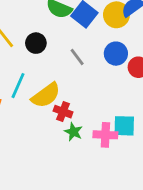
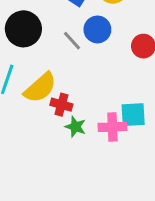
black circle: (36, 43) -> (23, 29), size x1.5
blue circle: (116, 54) -> (97, 29), moved

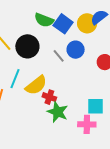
green star: (75, 127) -> (58, 112), size x1.5
pink cross: (112, 127) -> (87, 124), moved

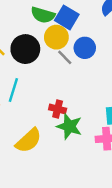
yellow circle: (87, 23) -> (56, 37), moved
yellow semicircle: (36, 85) -> (29, 141), moved

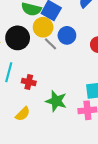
red cross: (58, 109) -> (29, 82), moved
yellow semicircle: (29, 141) -> (23, 114), size x0.7

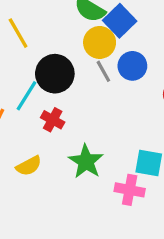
black circle: (18, 38) -> (55, 74), moved

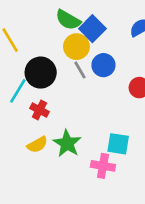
yellow semicircle: (29, 166) -> (37, 145), moved

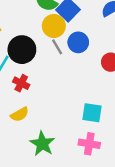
green star: (67, 143) -> (42, 144), moved
pink cross: (103, 166) -> (89, 144), moved

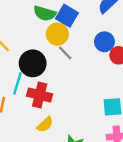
blue circle: (78, 42) -> (104, 42), moved
red cross: (21, 83) -> (40, 95), size x1.5

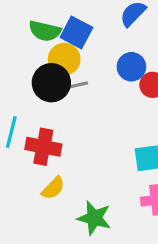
gray line: (65, 53) -> (77, 85), turned -56
black circle: (33, 63) -> (51, 83), moved

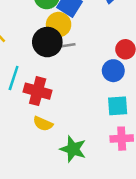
blue circle: (131, 67) -> (113, 71), moved
yellow semicircle: (53, 188) -> (43, 124), turned 66

